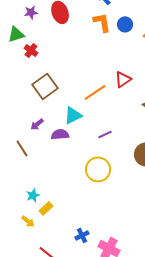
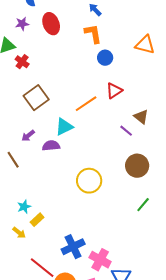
blue circle: (125, 24) -> (105, 58), moved
purple line: (105, 134) -> (126, 131), moved, turned 64
blue cross: (82, 235) -> (73, 247), size x1.6

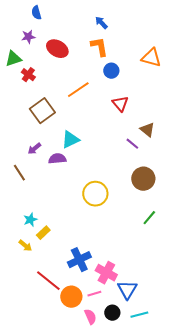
red ellipse: (51, 24) -> (57, 49), moved, turned -40
red triangle: (114, 91) -> (120, 104), turned -36
orange line: (86, 104) -> (78, 90), moved

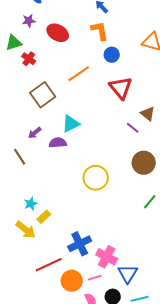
red triangle: (120, 104) -> (121, 88), size x1.4
yellow arrow: (25, 246) -> (26, 230), size x1.5
red line: (48, 281) -> (49, 265), turned -64

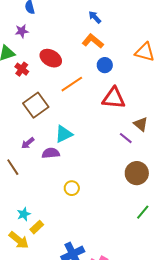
orange L-shape: (100, 31) -> (93, 41), turned -40
red ellipse: (58, 33) -> (51, 58), moved
red triangle: (121, 88) -> (114, 98), turned -45
yellow circle: (96, 178) -> (72, 188), moved, size x0.6

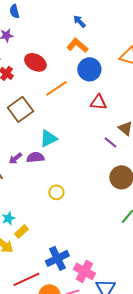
blue circle: (105, 65) -> (89, 69), size x1.5
red triangle: (114, 98) -> (98, 102), size x0.7
purple arrow: (28, 143) -> (15, 158), moved

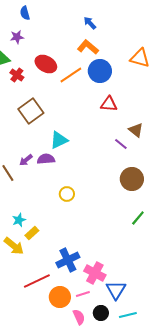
orange line: (56, 88) -> (71, 75), moved

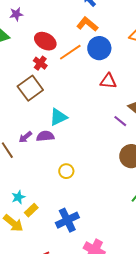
red cross: (17, 75) -> (40, 63), moved
blue cross: (68, 260) -> (67, 220), moved

